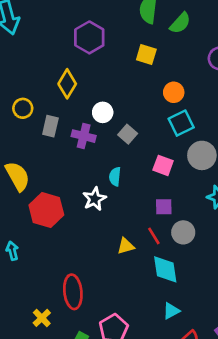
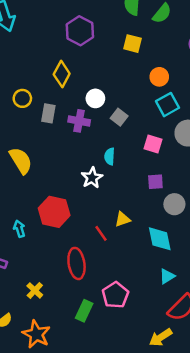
red hexagon: (46, 210) -> (54, 212), moved
red line: (154, 236) -> (101, 233), moved
yellow cross: (42, 318) -> (35, 290), moved

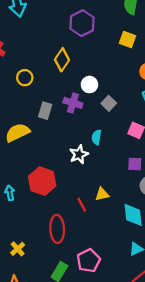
gray rectangle: (48, 113) -> (45, 111), moved
yellow semicircle: (21, 161) -> (17, 133), turned -90

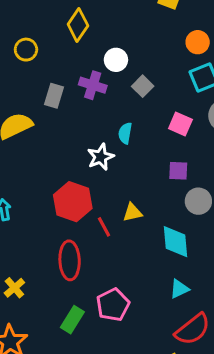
red hexagon: (42, 181) -> (73, 202), moved

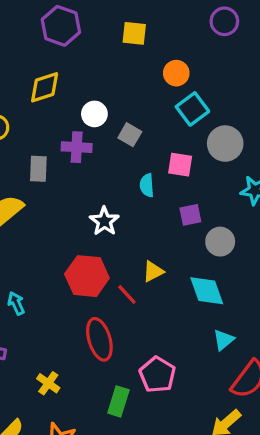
yellow diamond: (78, 25) -> (45, 87), turned 52
cyan semicircle: (125, 133) -> (147, 185), moved

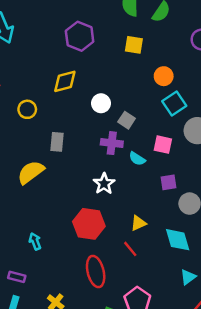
purple cross: (77, 147) -> (112, 143), moved
cyan semicircle: (147, 185) -> (137, 159), turned -56
red line: (127, 294) -> (130, 249), moved

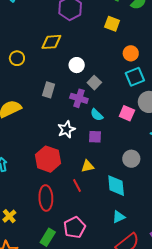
gray rectangle: (57, 142) -> (49, 90), moved
pink square: (163, 145) -> (127, 113), moved
purple square: (168, 182) -> (95, 137), moved

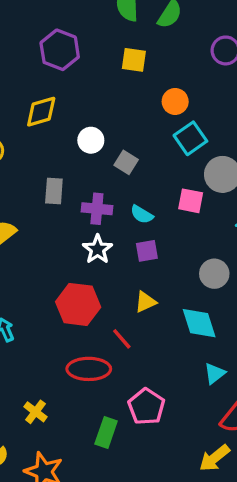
purple cross: (79, 98) -> (97, 209), moved
red line: (77, 185) -> (122, 339), moved
red ellipse: (46, 198) -> (89, 369), turned -75

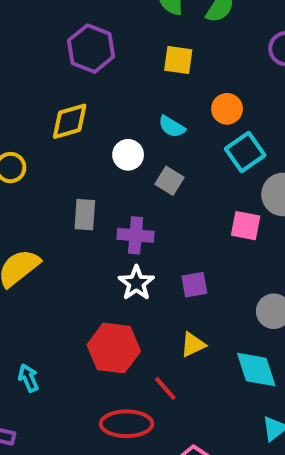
cyan semicircle: (142, 214) -> (172, 127), moved

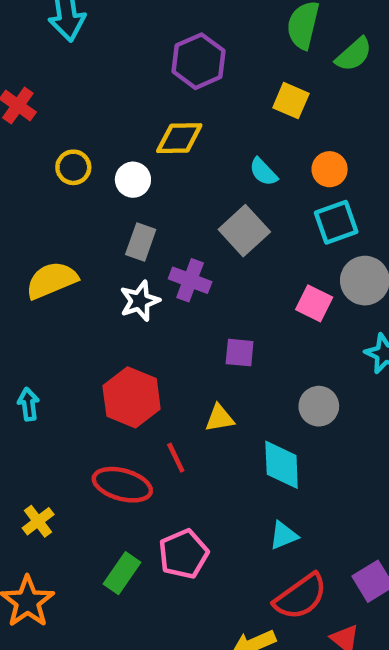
yellow diamond: (70, 121) -> (179, 138), moved
white circle: (128, 155) -> (133, 180), moved
gray square: (170, 181) -> (244, 231), size x1.5
white star: (136, 283) -> (140, 301), moved

